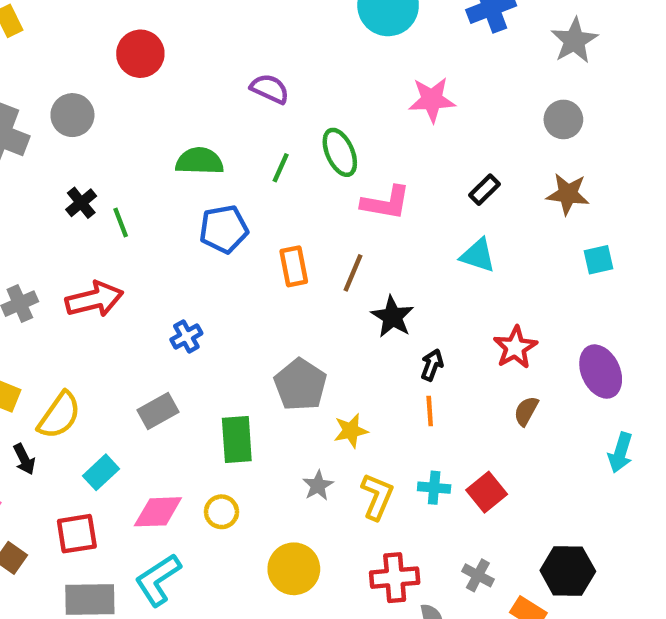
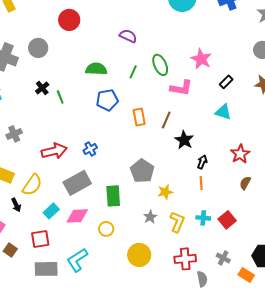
pink star: (432, 100) -> (201, 59), moved, turned 30
red arrow: (94, 299) -> (54, 151), moved
gray rectangle: (158, 411) -> (77, 183), size x1.5
pink diamond: (158, 512) -> (77, 216), moved

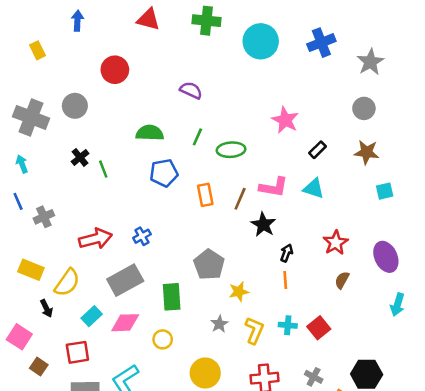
green ellipse: (160, 65) -> (231, 150), moved, turned -70
pink L-shape: (181, 88) -> (274, 187), moved

